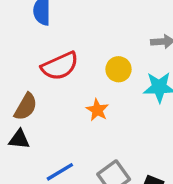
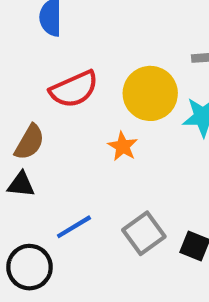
yellow circle: (119, 69) -> (150, 93), size x1.6

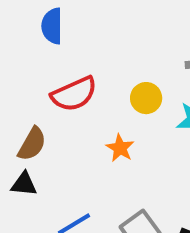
yellow circle: (150, 93) -> (146, 98), size x0.6

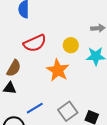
orange star: (120, 148) -> (58, 70), size x1.6

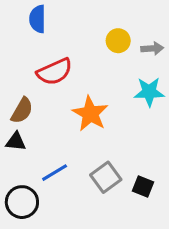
yellow circle: (71, 45) -> (118, 41), moved

